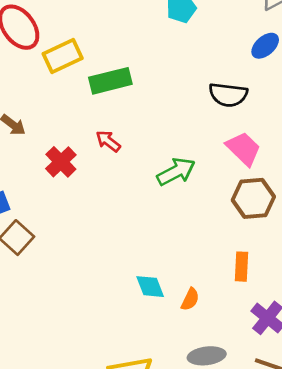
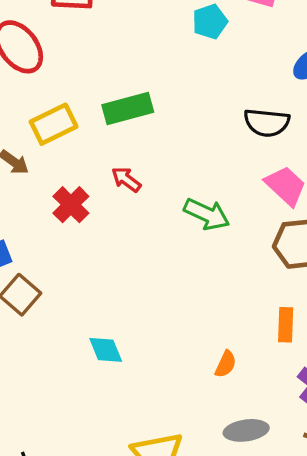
yellow rectangle: (63, 56) -> (54, 124), moved
green arrow: (176, 172) -> (207, 214), turned 54
cyan diamond: (150, 287) -> (106, 350), moved

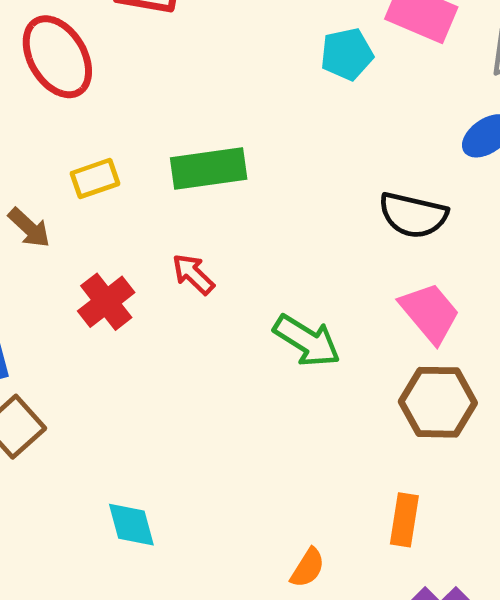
yellow rectangle: (54, 124) -> (95, 178), size x0.7

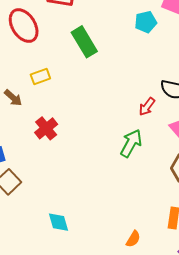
green rectangle: (209, 169) -> (84, 42), moved, turned 68
red arrow: (193, 274) -> (147, 107), moved, turned -96
green arrow: (307, 341) -> (131, 143), turned -92

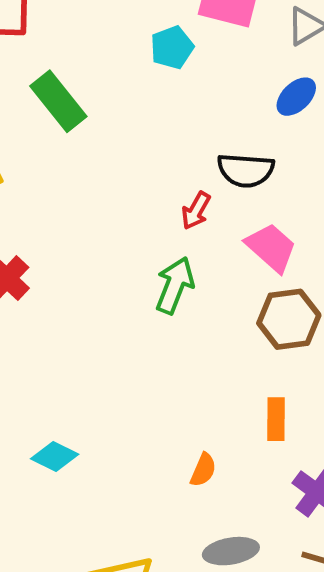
cyan diamond: (59, 222) -> (55, 456), turned -40

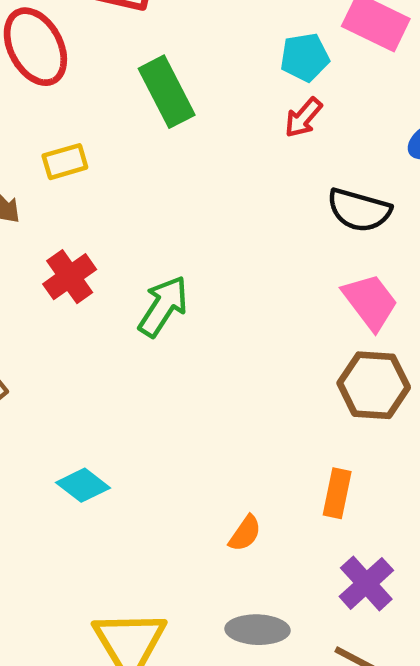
red arrow: (196, 211) -> (303, 118), moved
green arrow: (175, 285) -> (163, 306), moved

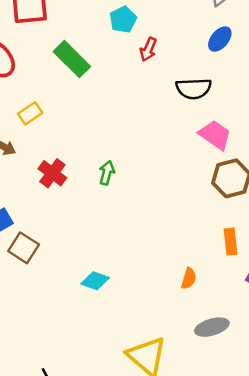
cyan pentagon: (305, 57) -> (123, 20), moved
green arrow: (163, 306) -> (107, 173), size x0.7

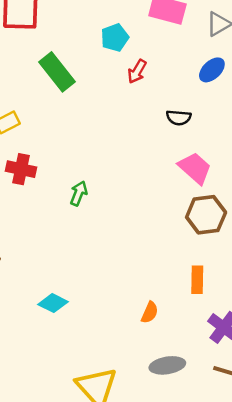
black semicircle: (194, 89) -> (179, 118), size x0.7
red cross: (52, 173) -> (21, 169), moved, turned -32

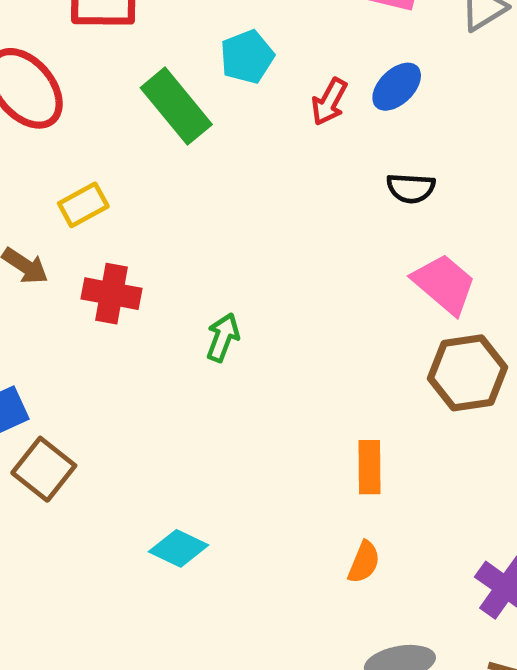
cyan pentagon: (115, 38) -> (247, 57), moved
blue ellipse: (212, 70) -> (397, 87), moved
orange rectangle: (197, 280) -> (369, 467), moved

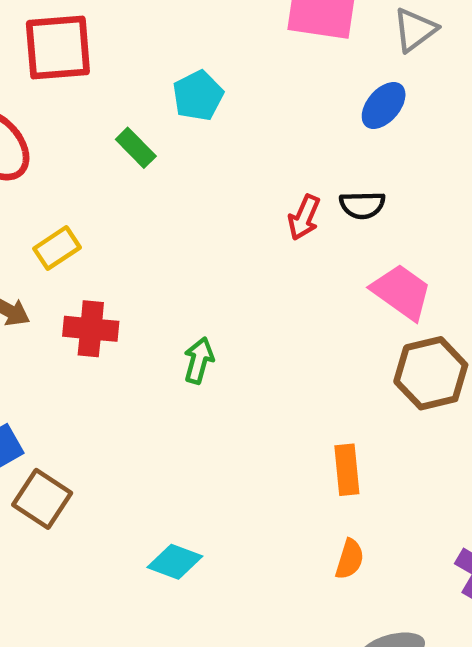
blue ellipse: (397, 87) -> (384, 105), moved
red arrow: (329, 102) -> (304, 217), moved
green rectangle: (176, 106) -> (136, 148), size x0.6

